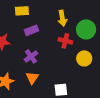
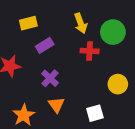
yellow circle: (84, 58) -> (118, 84), moved

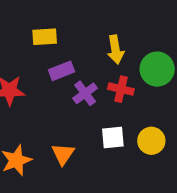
purple cross: (50, 78) -> (85, 93), moved
white square: (95, 113) -> (113, 138), moved

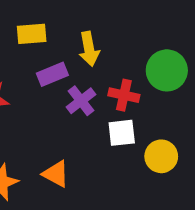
yellow arrow: (115, 50) -> (89, 49), moved
white square: (113, 138) -> (122, 133), moved
orange triangle: (63, 154) -> (56, 174), turned -35

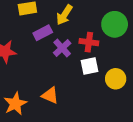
yellow arrow: (89, 49) -> (64, 15), turned 48

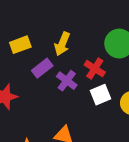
red cross: (89, 42) -> (95, 69), turned 36

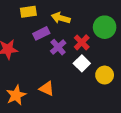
yellow arrow: (62, 44) -> (61, 18), turned 72
white square: (101, 95) -> (82, 63), turned -35

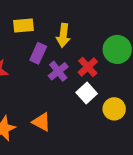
yellow arrow: (61, 18) -> (63, 35), turned -102
purple rectangle: (41, 33) -> (38, 53), turned -42

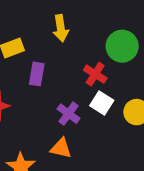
yellow arrow: (63, 35) -> (61, 28), moved
purple cross: (58, 71) -> (68, 114), moved

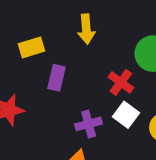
purple cross: (68, 114) -> (89, 124), turned 35

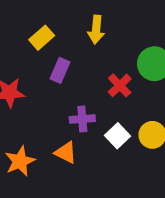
yellow rectangle: (32, 47) -> (42, 38), turned -35
white square: (126, 115) -> (118, 136), moved

